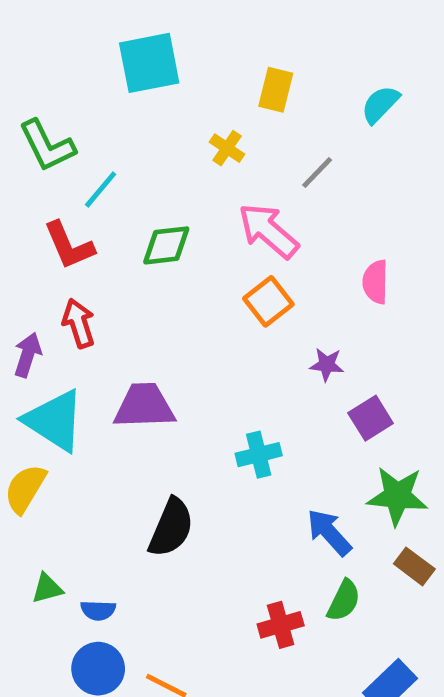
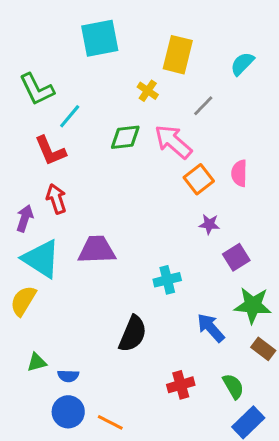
yellow rectangle: (276, 90) -> (178, 55), size x1.4
green diamond: (166, 245) -> (125, 137), moved
orange square: (268, 301) -> (199, 179), moved
black semicircle: (171, 528) -> (133, 334), moved
green semicircle: (344, 601) -> (233, 386), moved, turned -56

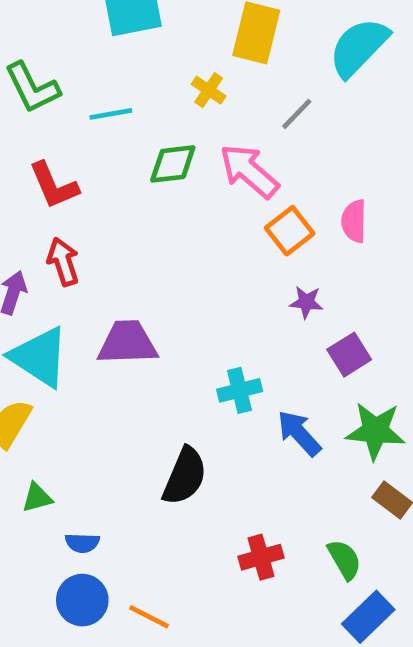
cyan semicircle: (242, 64) -> (359, 47), size x1.6
cyan line: (70, 116) -> (111, 114), moved, turned 40
blue arrow: (211, 328) -> (299, 433), moved
green triangle: (37, 362) -> (37, 498), moved

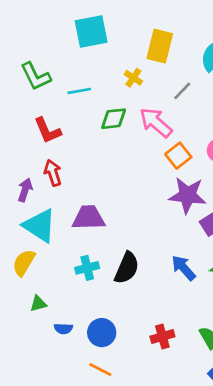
purple star: (306, 302) -> (188, 195), size x2.0
cyan cross: (240, 390) -> (87, 268), moved
black semicircle: (185, 476) -> (127, 268), moved
blue circle: (82, 600) -> (102, 333), moved

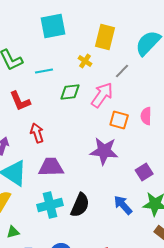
pink arrow: (156, 123) -> (102, 95), turned 84
orange square: (178, 156) -> (119, 120), turned -36
red arrow: (53, 173) -> (37, 133), moved
purple star: (188, 195) -> (104, 151), moved
cyan cross: (87, 268) -> (50, 205), size x1.4

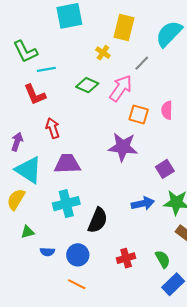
cyan line: (44, 71) -> (46, 69), moved
green diamond: (70, 92) -> (87, 85), turned 30
black semicircle: (80, 205) -> (98, 220), moved
blue arrow: (123, 205) -> (143, 204), turned 120

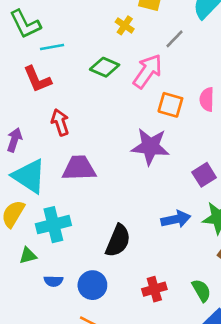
cyan cross: (66, 204) -> (53, 225), moved

